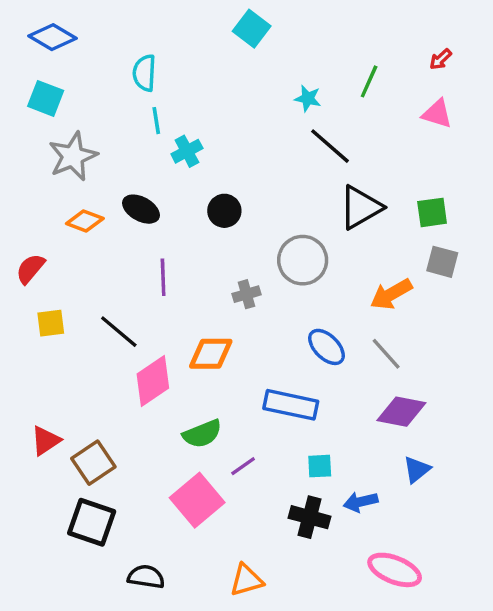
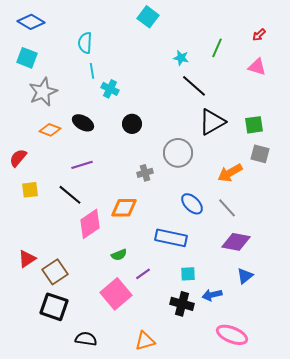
cyan cross: (187, 151) -> (110, 89), turned -36
purple line: (163, 277) -> (82, 165), moved, turned 75
green semicircle: (202, 434) -> (119, 255), size x0.7

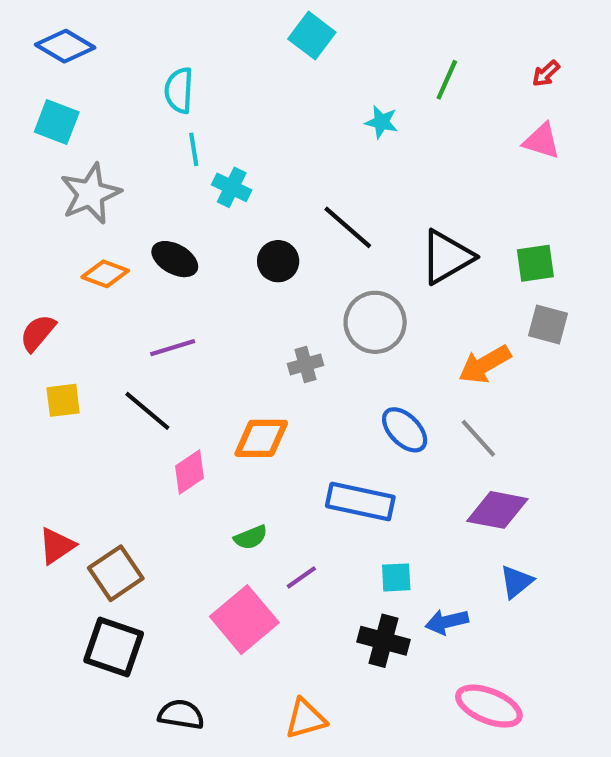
green line: (217, 48) -> (447, 80), moved
black line: (194, 86) -> (348, 227), moved
pink diamond: (90, 224) -> (190, 472), size x0.7

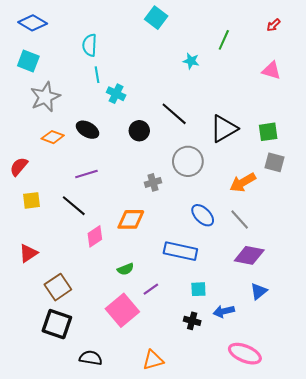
red arrow: (546, 74) -> (273, 25), moved
red triangle: (57, 546) -> (28, 253), moved
black cross: (384, 641) -> (192, 321), size x0.7

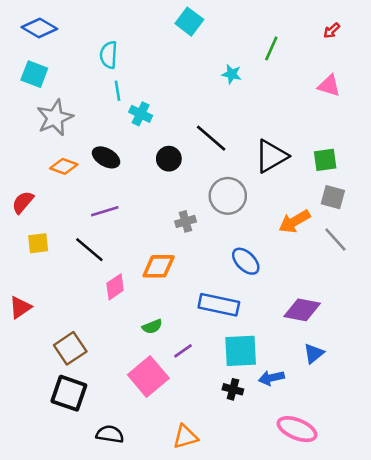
gray line: (240, 219) -> (335, 239), moved
red triangle: (28, 253) -> (20, 307), moved
cyan square: (198, 289) -> (241, 351), size x1.8

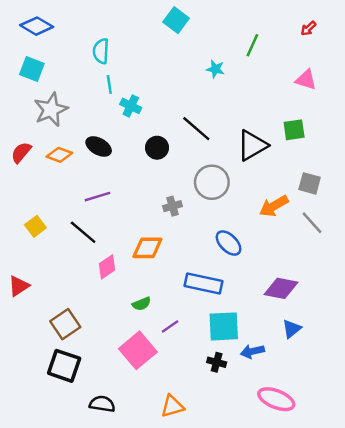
green square: (325, 160) -> (294, 130), moved
red semicircle: (23, 202) -> (21, 152), moved
yellow square: (38, 243) -> (35, 226), turned -30

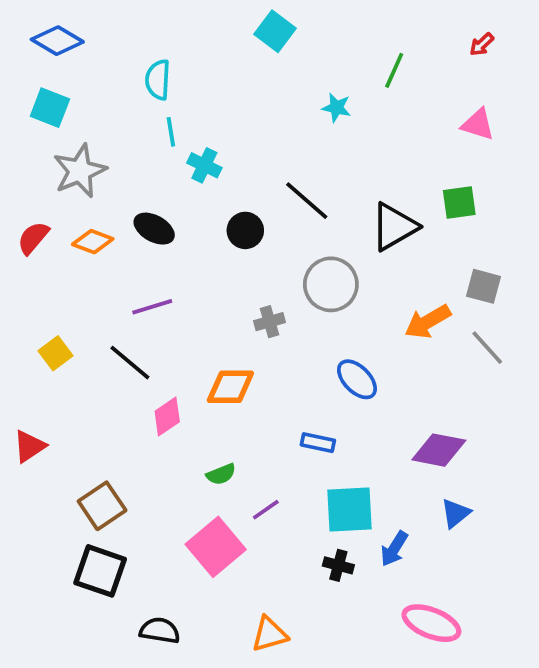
blue rectangle: (203, 284) -> (318, 443), size x0.6
blue arrow: (252, 351) -> (394, 549), turned -45

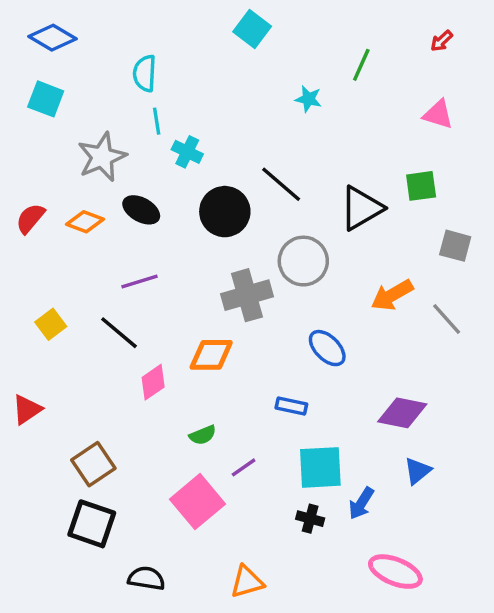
gray star: (80, 171) -> (102, 157), moved
black circle: (245, 230) -> (225, 212), size x1.5
gray square: (484, 286) -> (455, 246), moved
gray cross: (270, 322) -> (247, 295), size x1.8

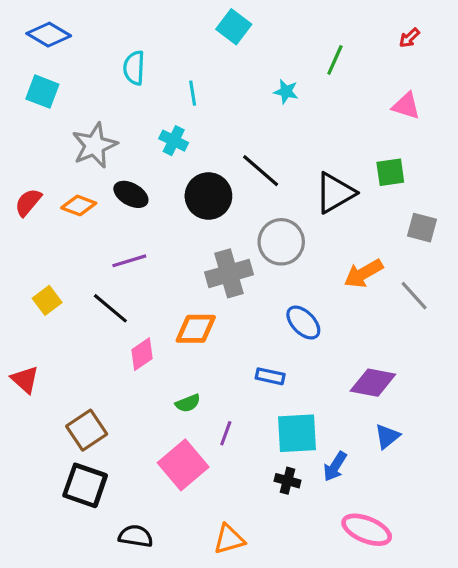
cyan line: (157, 121) -> (193, 93), moved
red triangle: (27, 409) -> (25, 379), turned -44
purple line: (244, 467) -> (226, 433), turned -35

